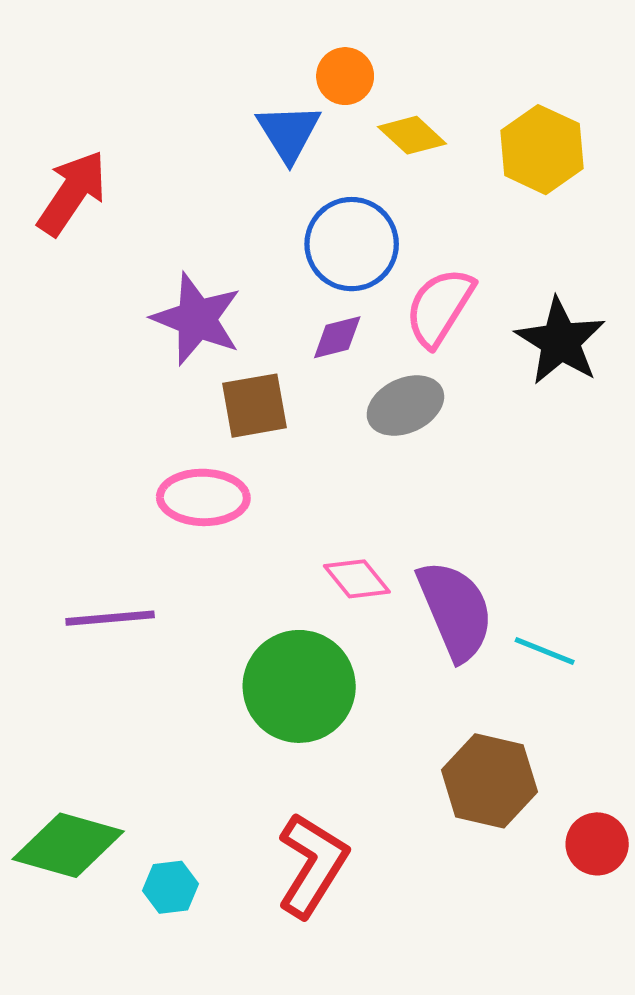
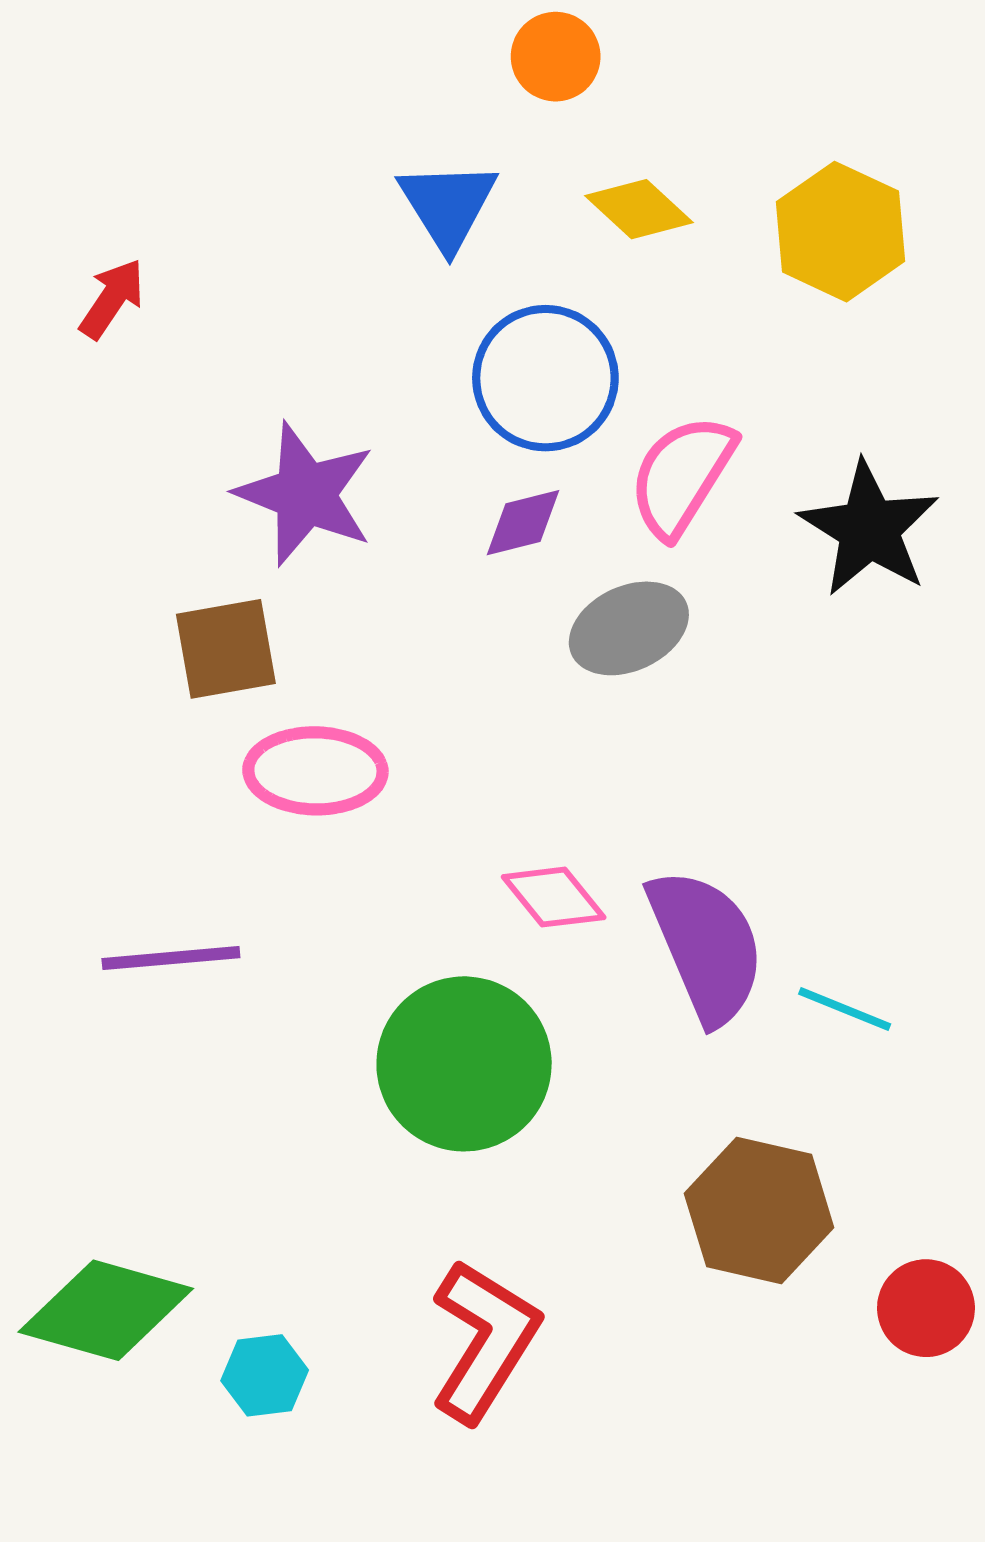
orange circle: (345, 76) -> (556, 57), moved
red arrow: (72, 193) -> (112, 299), size x0.6
brown square: (254, 406) -> (226, 649), moved

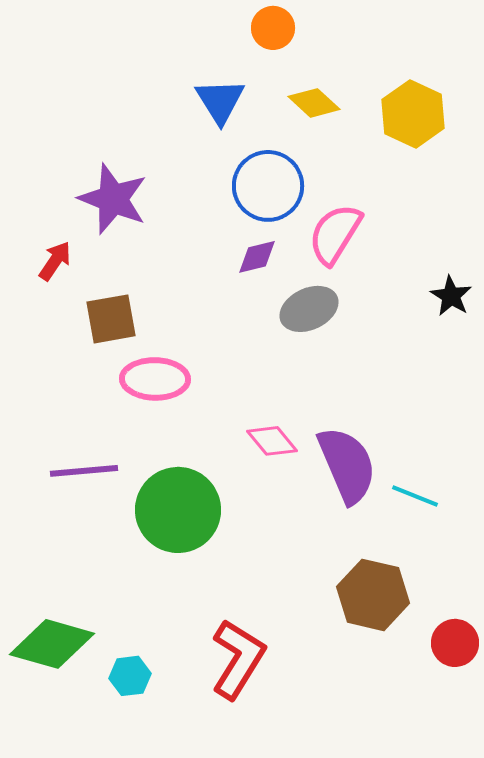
red arrow: (112, 299) -> (55, 261), moved
purple star: (305, 494) -> (113, 199), moved
black star: (869, 529) -> (451, 296), moved, size x0.6
green circle: (464, 1064) -> (178, 510), moved

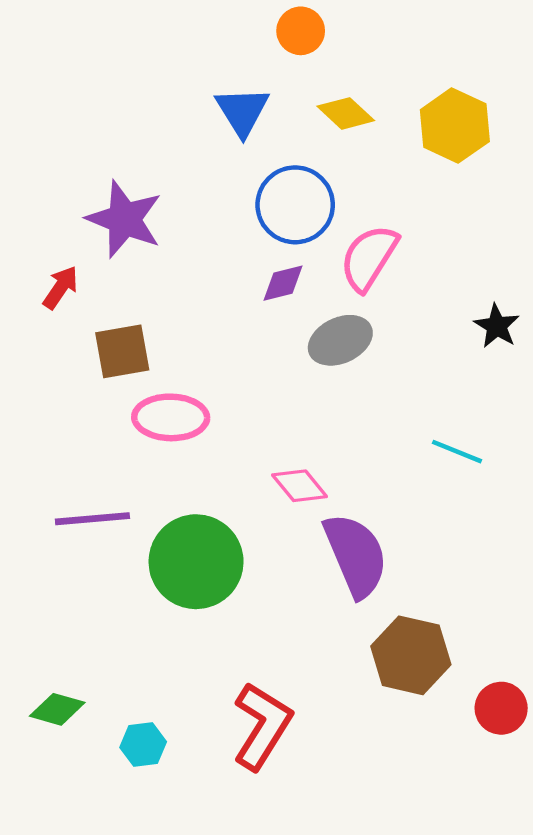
purple semicircle: (347, 465) -> (356, 555), moved
cyan line: (415, 496) -> (457, 452), moved
green diamond: (52, 644) -> (57, 709), size x0.6

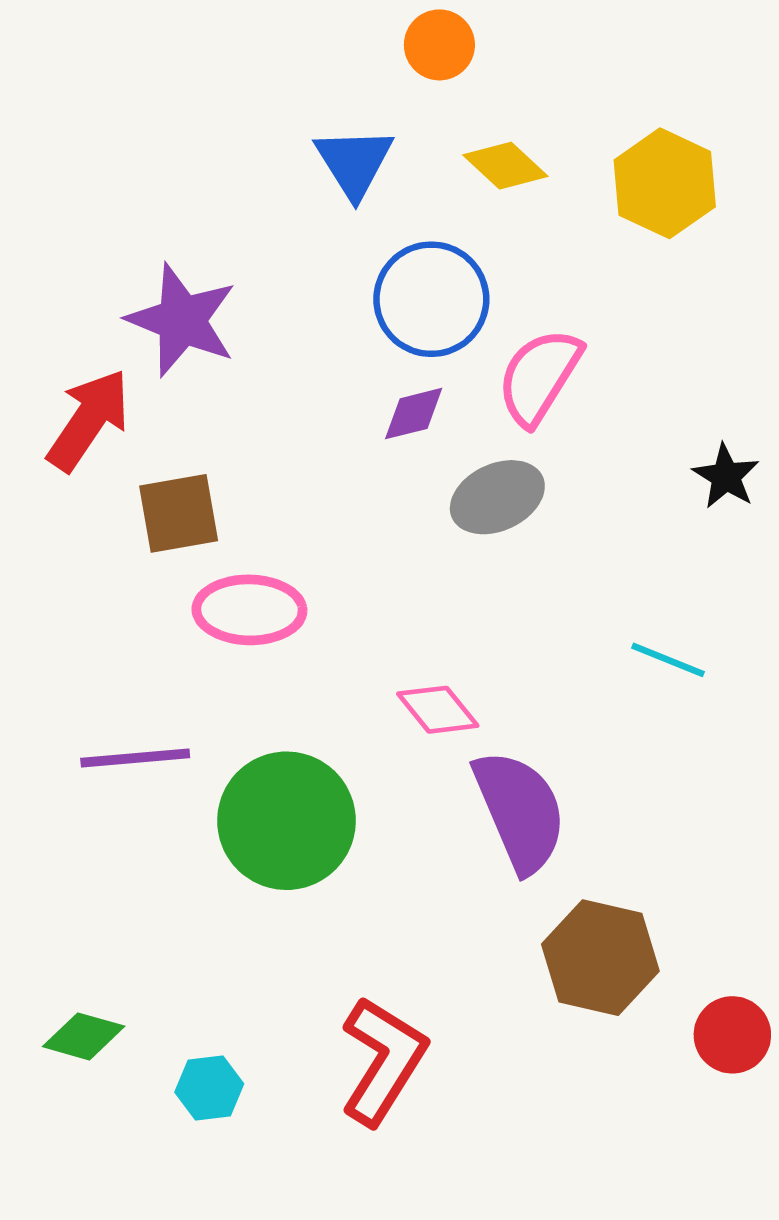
red arrow: (61, 287) -> (88, 420), size x1.6

